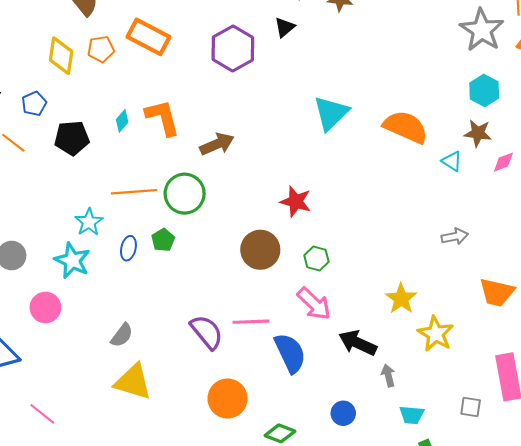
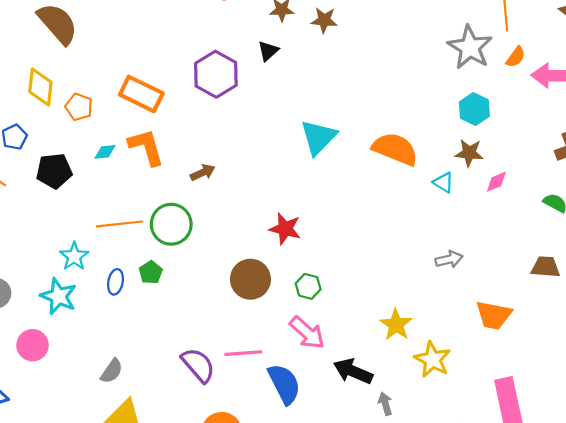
orange rectangle: (148, 37) -> (141, 94), moved
orange pentagon: (101, 49) -> (79, 107), moved, turned 30
cyan diamond: (122, 121) -> (105, 152), turned 45
brown arrow: (217, 144) -> (203, 172), size x0.7

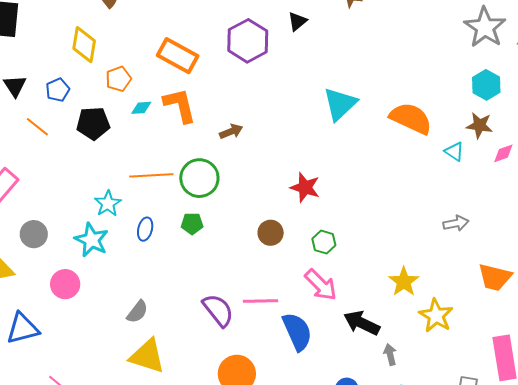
orange pentagon: (79, 107) -> (118, 79), moved, turned 30
green pentagon: (151, 272) -> (192, 224), moved, turned 30
brown circle: (250, 279) -> (271, 233), size x0.7

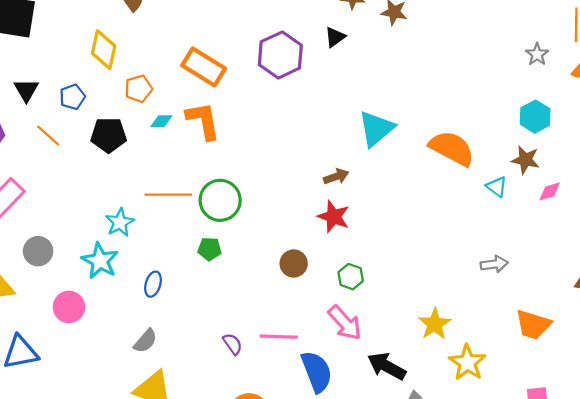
gray star: (485, 27) -> (537, 54), size x0.5
brown arrow: (231, 131) -> (336, 176), moved
blue ellipse: (145, 229) -> (153, 284), moved
purple semicircle: (218, 310) -> (233, 344), size x0.6

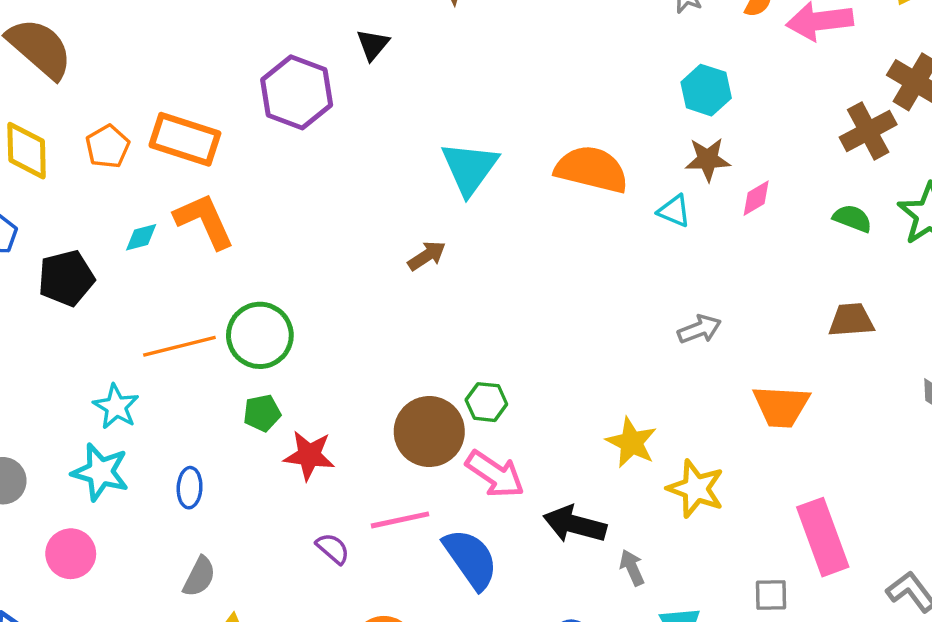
orange pentagon: (139, 89) -> (108, 147), moved
red star: (334, 217) -> (309, 455), moved
brown circle: (294, 263) -> (429, 432), moved, size x1.6

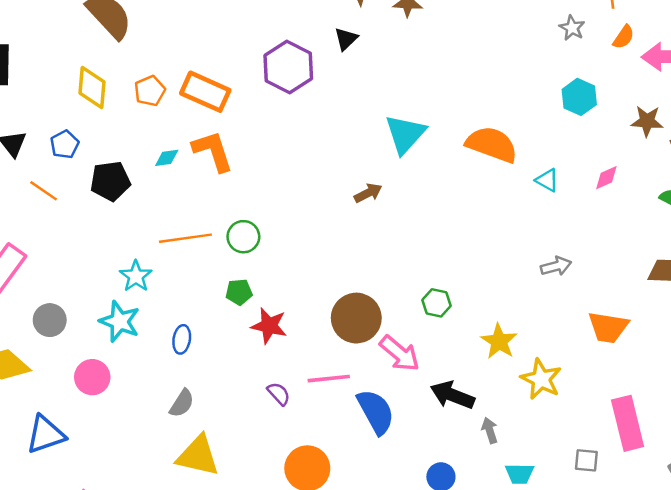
brown star: (708, 159) -> (647, 121), moved
green circle: (260, 335) -> (243, 237), size x0.7
green hexagon: (486, 402) -> (436, 303), moved

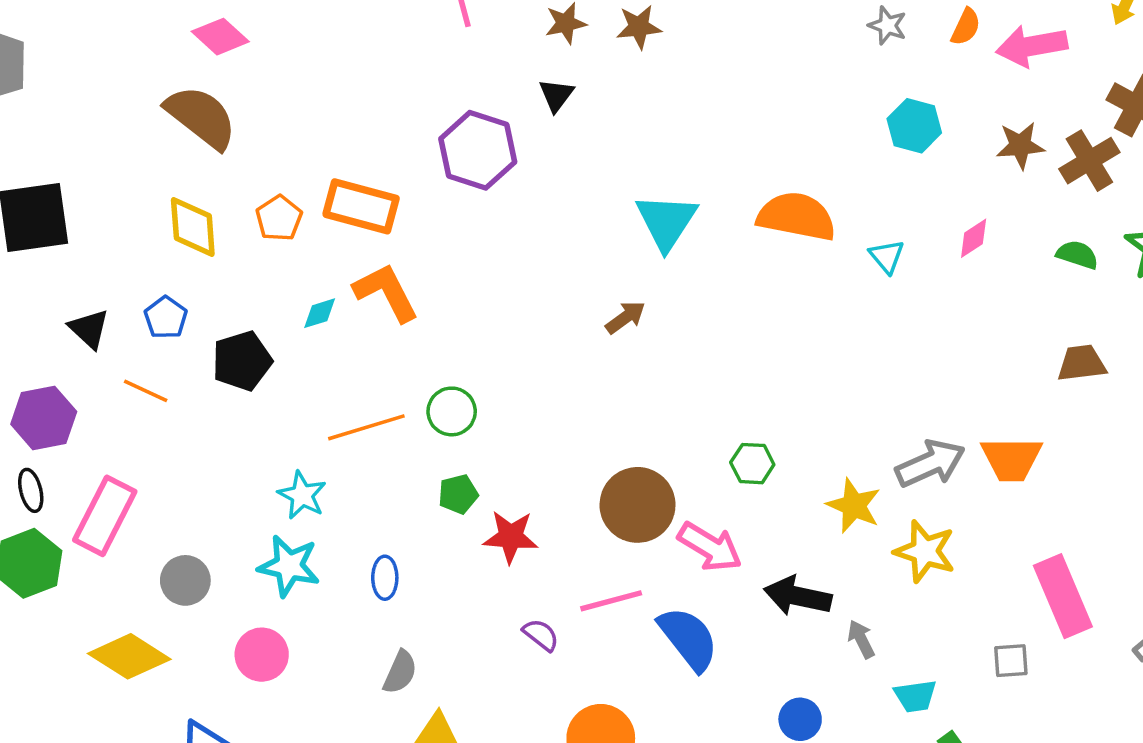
cyan triangle: (547, 180) -> (887, 256), turned 30
gray arrow: (556, 266) -> (930, 463), moved, size x1.5

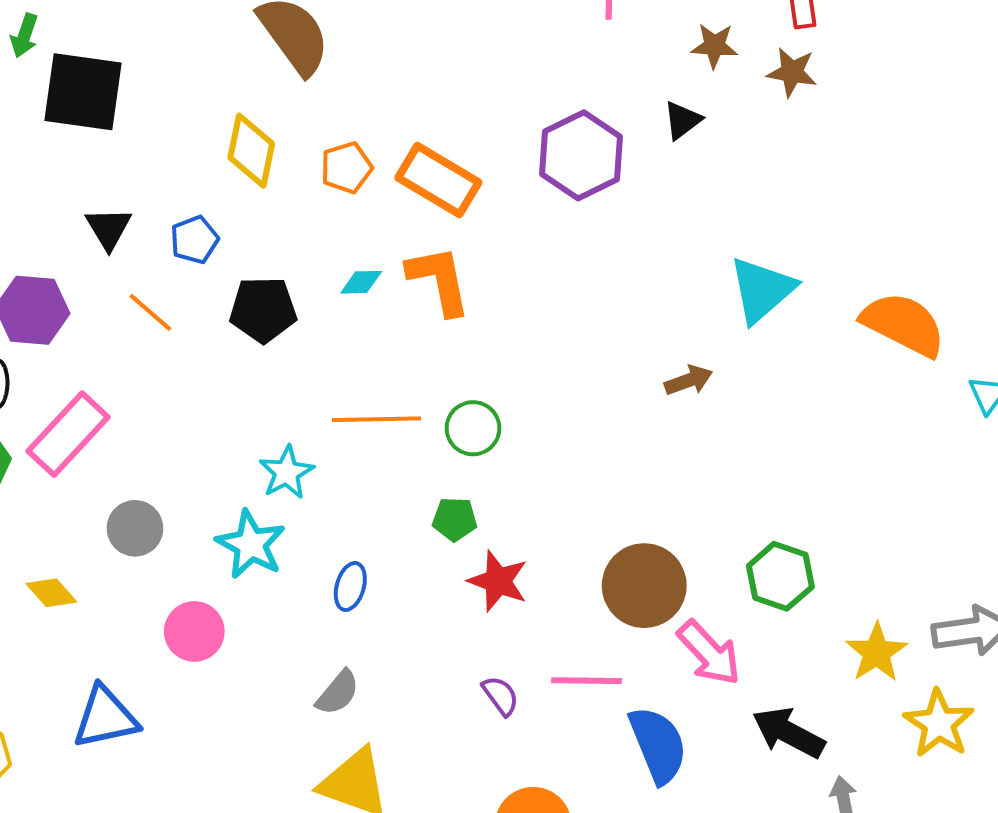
green hexagon: (752, 464) -> (780, 576), size x1.4
yellow diamond: (129, 656) -> (51, 593), size x0.6

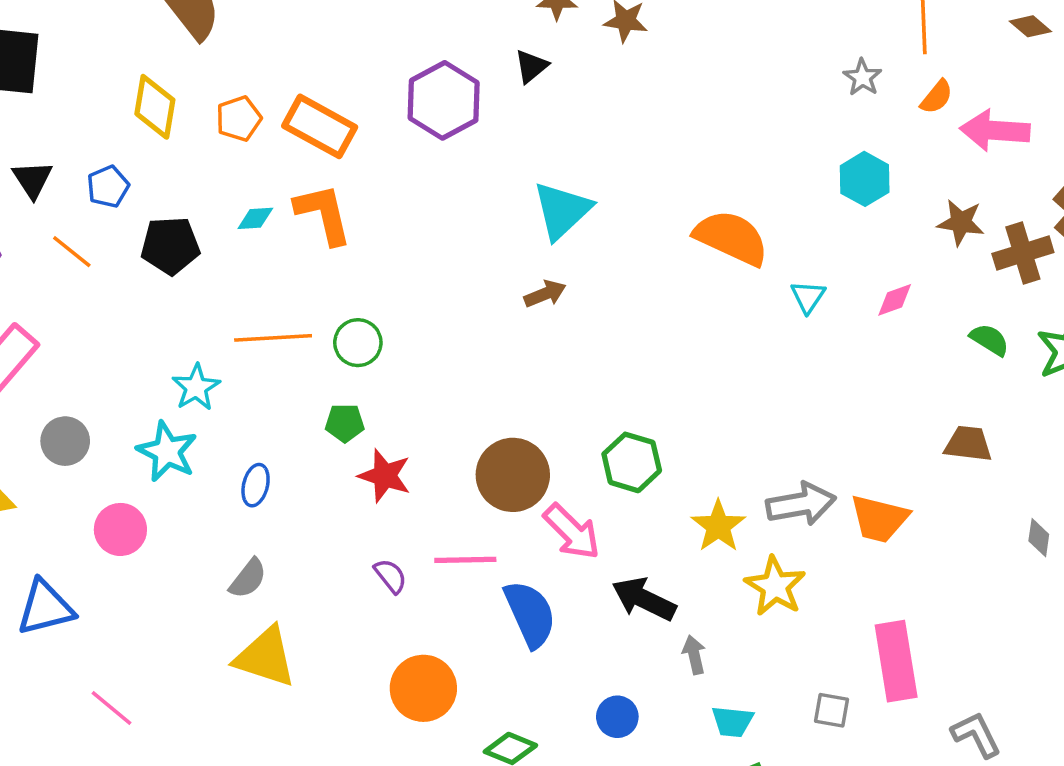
cyan triangle: (762, 290) -> (562, 210), moved

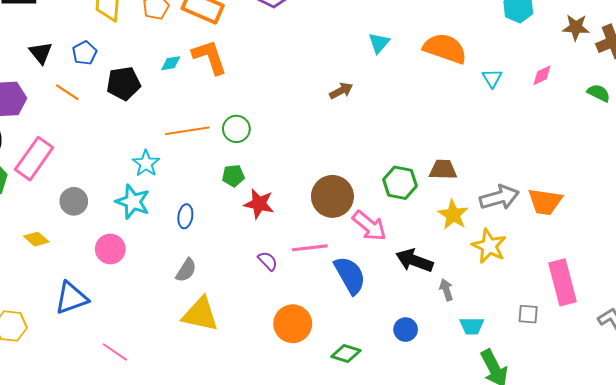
cyan triangle: (562, 210) -> (379, 43), moved, size x0.6
brown trapezoid: (968, 444) -> (443, 170), moved

